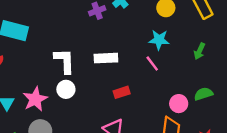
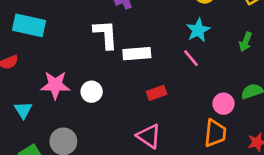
cyan star: (159, 40) -> (198, 30), turned -30
white L-shape: (64, 61) -> (106, 34), moved
pink star: (35, 99) -> (55, 85), moved, turned 30

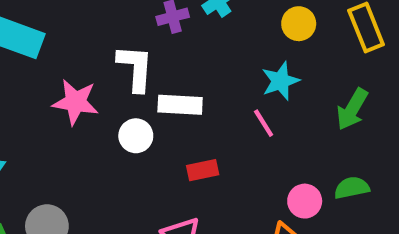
green arrow: (246, 42) -> (352, 109), size x1.4
pink star: (55, 85) -> (75, 102), moved
white circle: (92, 92) -> (136, 136), moved

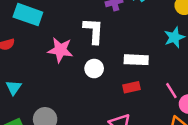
white rectangle: (180, 105) -> (136, 60), moved
pink line: (264, 123) -> (171, 91), moved

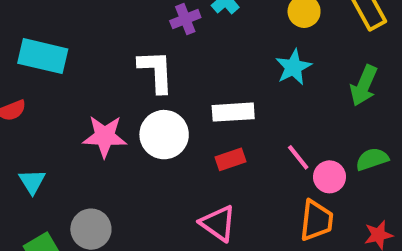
pink star: (60, 50) -> (105, 136), moved
white circle: (94, 69) -> (164, 135), size x1.5

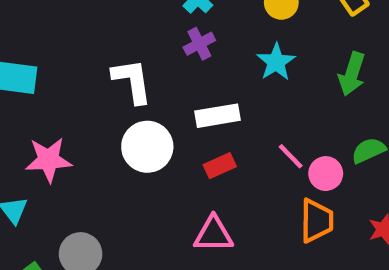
purple cross: (185, 19) -> (199, 44), moved
pink star: (105, 136) -> (48, 160), moved
pink triangle: (218, 223) -> (213, 234), turned -30

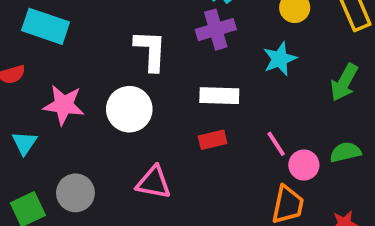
purple cross: (199, 44) -> (216, 30), size x1.4
white circle: (147, 147) -> (129, 109), moved
pink triangle: (213, 234) -> (154, 182), moved

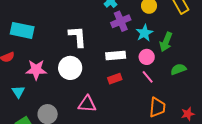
purple cross: (216, 30) -> (121, 21), moved
green arrow: (344, 82) -> (166, 42), moved
green semicircle: (345, 152) -> (178, 69), moved
pink circle: (304, 165) -> (147, 57), moved

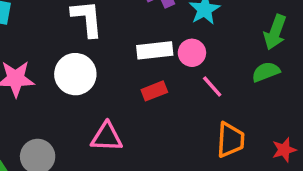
green arrow: (166, 42) -> (275, 32), moved
pink circle: (147, 57) -> (192, 53), moved

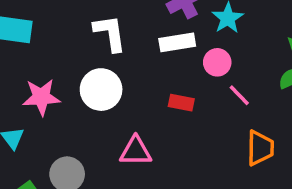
white rectangle: (155, 50) -> (177, 42), moved
red rectangle: (154, 91) -> (181, 103), turned 35

